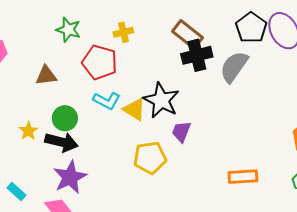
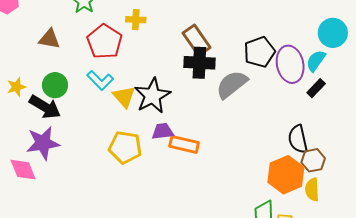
purple trapezoid: (181, 132) -> (163, 131), turned 45
orange rectangle: (243, 177) -> (184, 144), moved

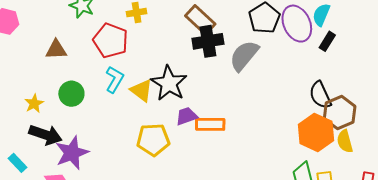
cyan L-shape: (100, 80) -> (115, 79), turned -92
black arrow: (45, 107) -> (45, 135), moved
brown hexagon: (313, 160) -> (340, 113), size x1.4

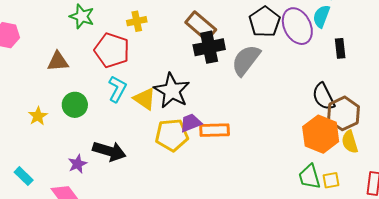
black rectangle: (327, 41) -> (340, 48), moved, turned -36
black arrow: (45, 135) -> (109, 151), moved
yellow pentagon: (153, 140) -> (172, 135), moved
purple star: (72, 153) -> (78, 164), size x0.6

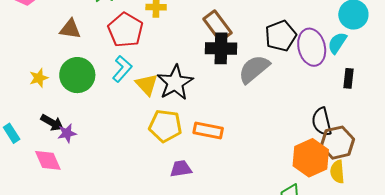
green circle: (75, 105) -> (77, 75), size x1.4
purple trapezoid: (191, 123) -> (181, 169), moved
black arrow: (109, 151) -> (52, 123), moved, size x0.7

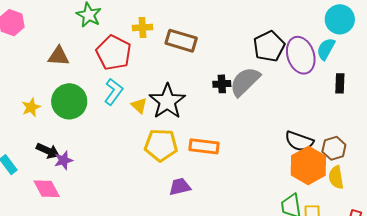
brown rectangle: (217, 26) -> (181, 41), moved, turned -32
black cross: (221, 48) -> (222, 84), moved, size x0.6
yellow triangle: (147, 85) -> (139, 105), size x0.7
black semicircle: (322, 122) -> (299, 141), moved, turned -52
brown hexagon: (338, 143) -> (334, 148), size x0.7

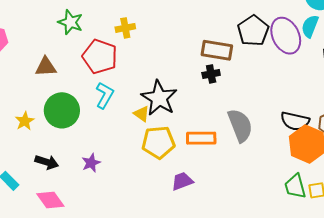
brown rectangle: (181, 41) -> (217, 50), moved
gray semicircle: (245, 82) -> (240, 125), moved, turned 120
yellow triangle: (139, 105) -> (142, 114), moved
purple star: (63, 160) -> (91, 163), moved

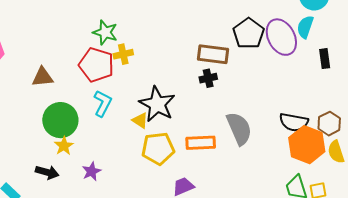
green star: (70, 22) -> (105, 32), moved
yellow cross: (125, 28) -> (123, 54), moved
yellow star: (25, 121) -> (64, 146), moved

